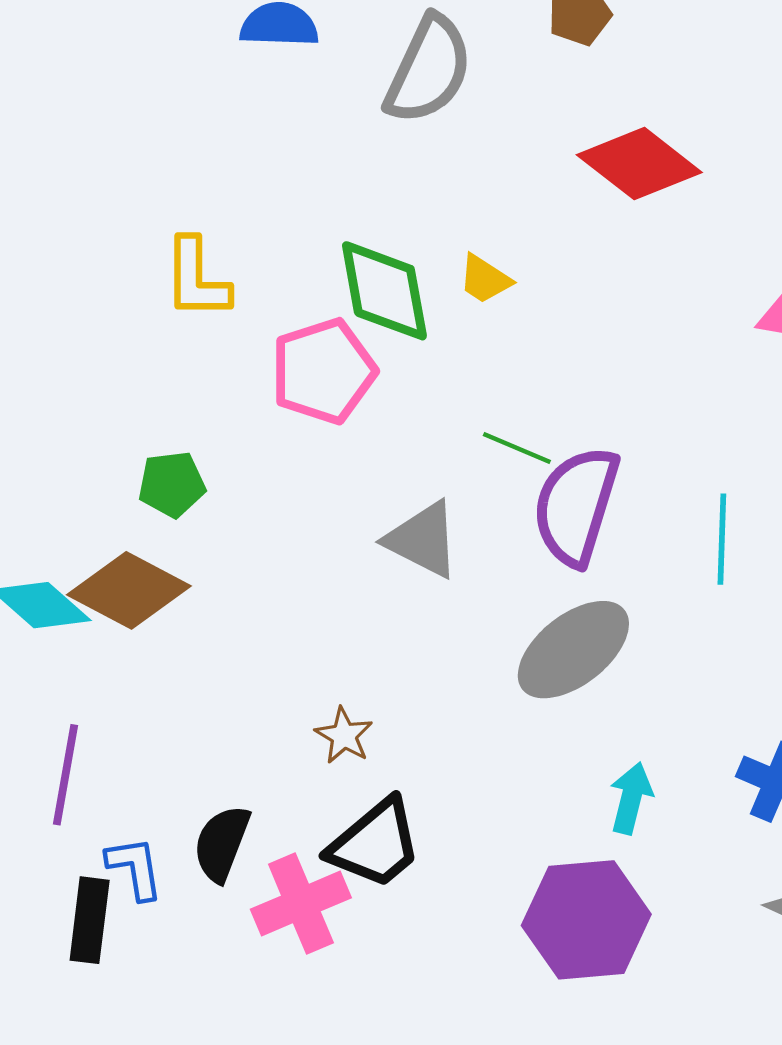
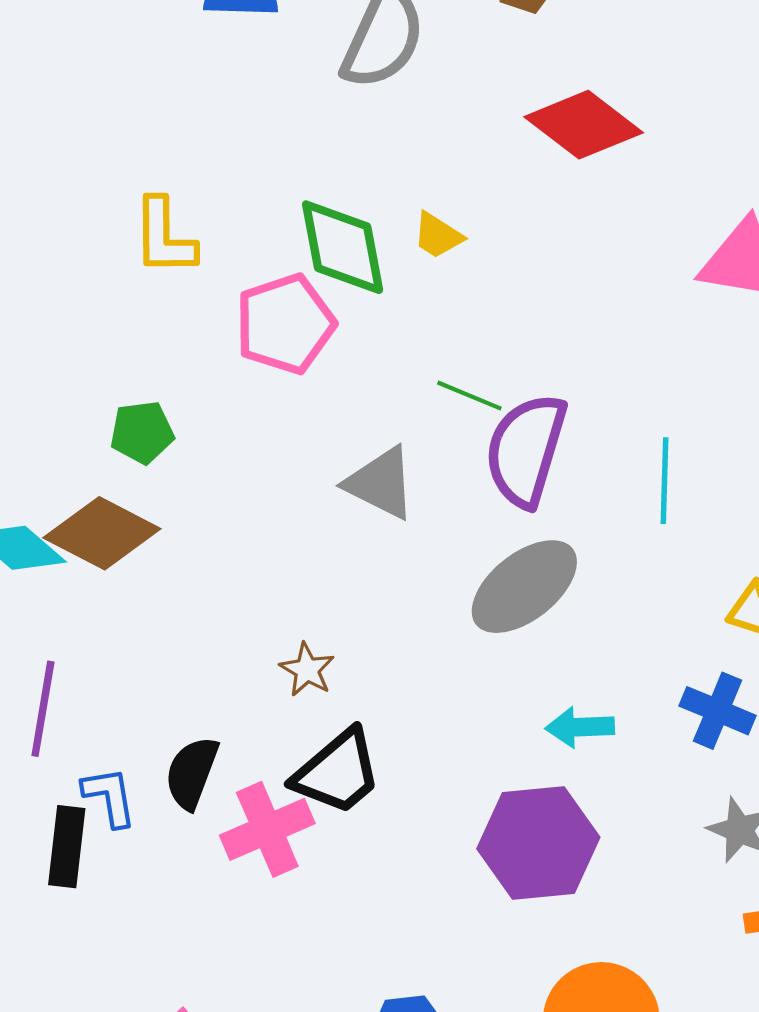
cyan arrow: (631, 798) -> (580, 727), turned -106

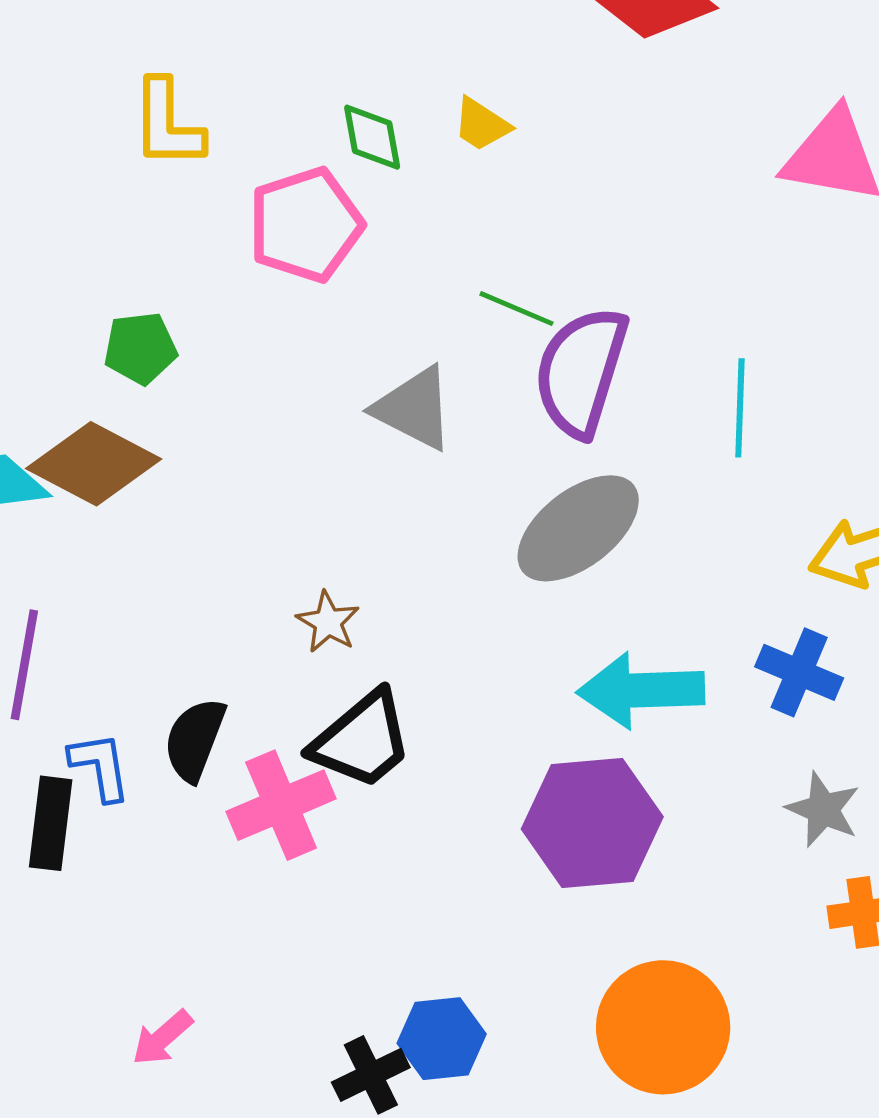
green diamond: (343, 247) -> (372, 137), size x0.6
cyan arrow: (580, 727) -> (641, 690), size x1.6

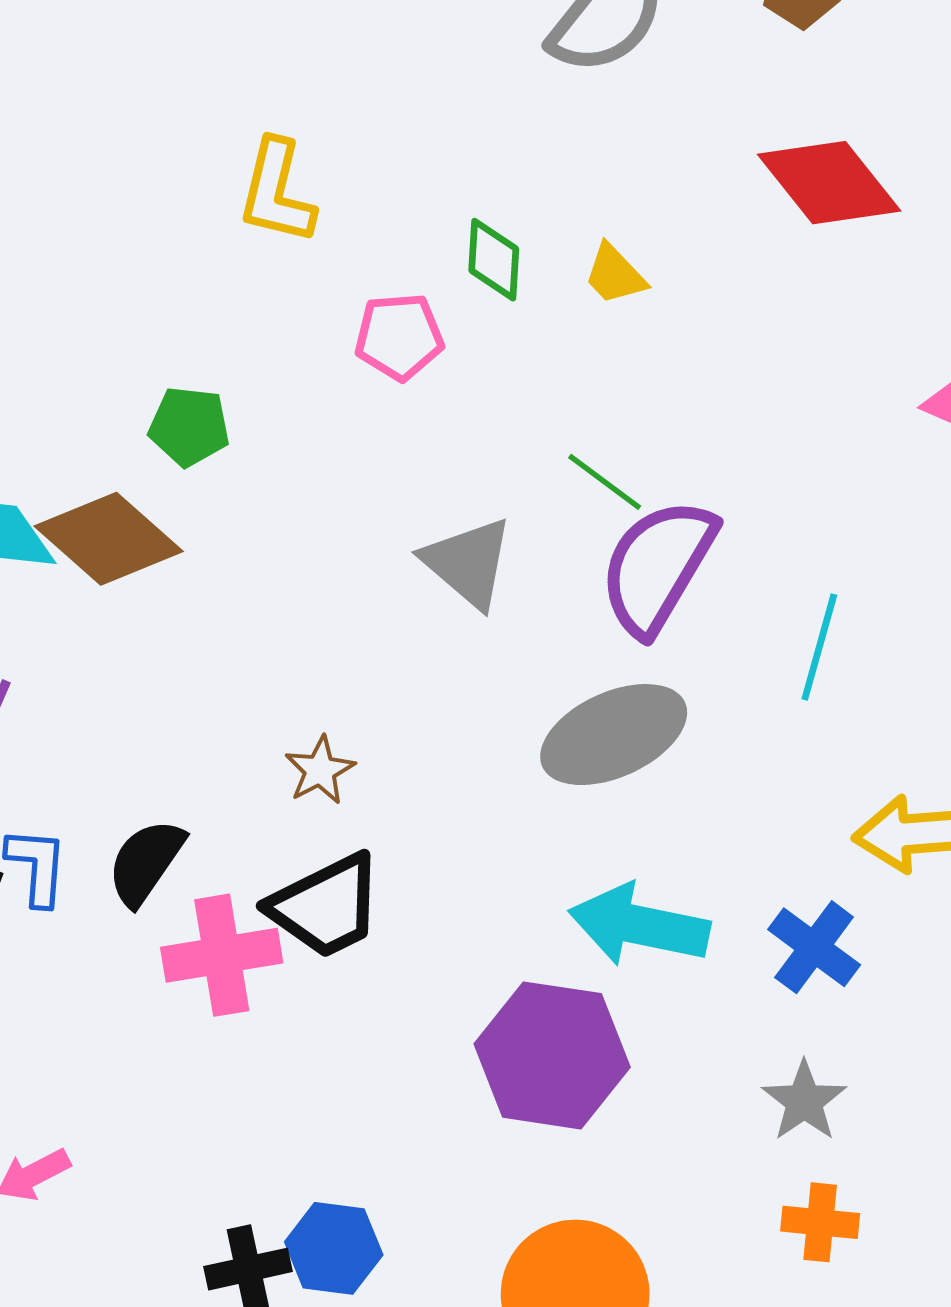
pink pentagon: (306, 225) -> (399, 337), size x0.7

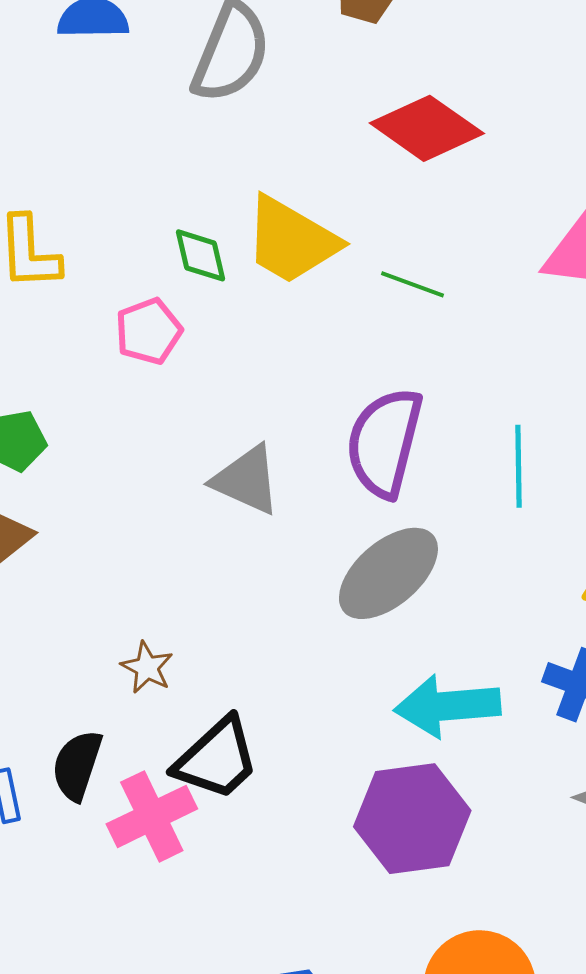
yellow trapezoid: (615, 274) -> (291, 240), size x2.0
green line: (605, 482) -> (412, 284), moved
brown star: (320, 770) -> (147, 667), moved

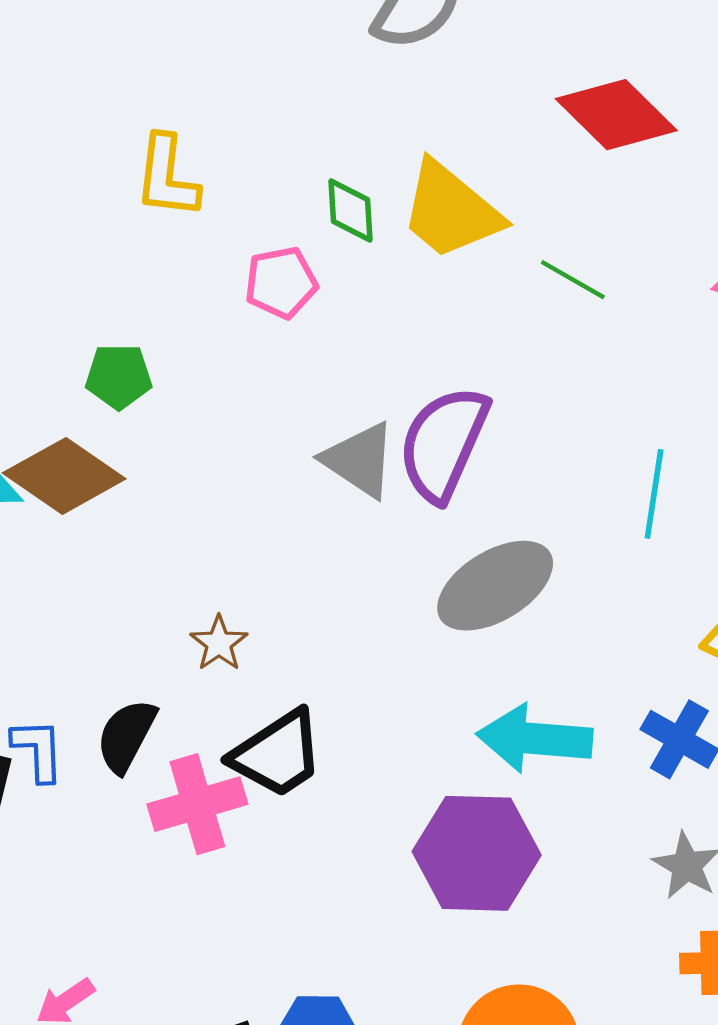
purple semicircle: (384, 442) -> (443, 444), moved

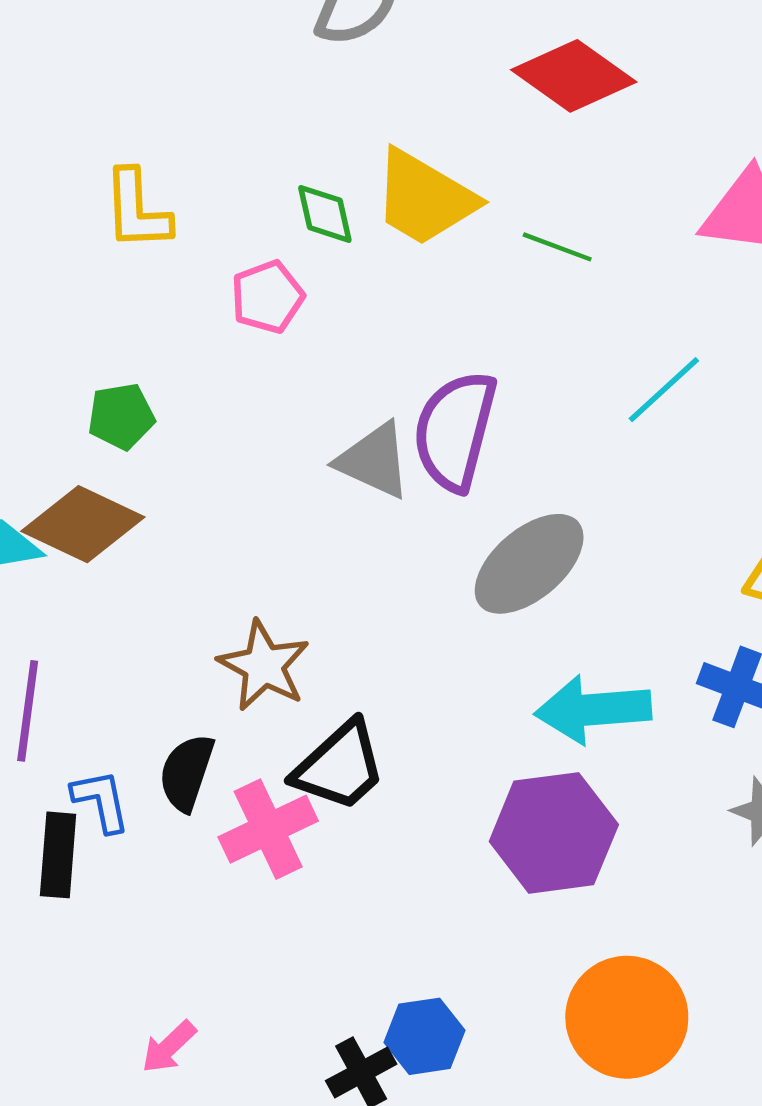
cyan line: (654, 494) -> (664, 390), moved, turned 48
brown star: (219, 643) -> (264, 666), size x1.6

